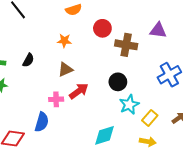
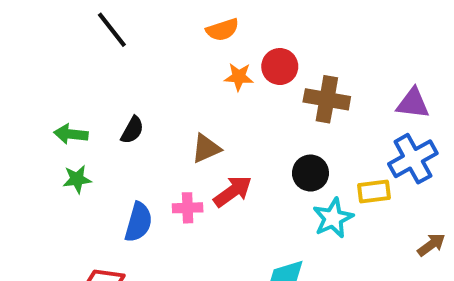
purple triangle: (158, 30) -> (413, 103), moved
orange star: (64, 41) -> (239, 77), moved
yellow rectangle: (150, 118) -> (374, 191), moved, turned 42
blue semicircle: (42, 122) -> (138, 222), moved

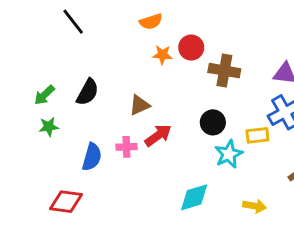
black semicircle: (132, 130) -> (88, 92), size x1.4
green arrow: (71, 134) -> (44, 95), turned -50

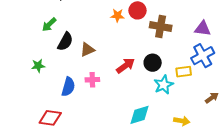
green arrow: (44, 95) -> (49, 25), moved
brown triangle: (139, 105) -> (87, 50), moved
red arrow: (158, 135) -> (125, 66), moved

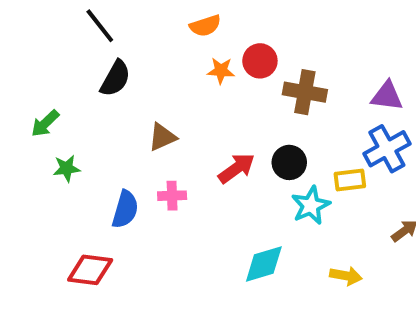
green arrow: (49, 25) -> (45, 123), moved
black semicircle: (65, 42) -> (115, 78), moved

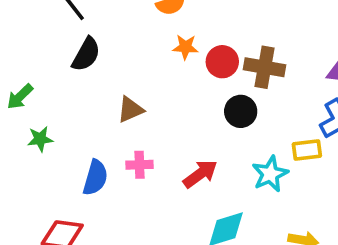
red circle: (260, 61) -> (222, 62), moved
black circle: (289, 162) -> (241, 111), moved
red arrow: (237, 168) -> (200, 174), moved

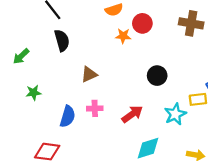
black semicircle: (86, 54) -> (62, 40), turned -45
red circle: (222, 62) -> (142, 23), moved
brown cross: (265, 67) -> (191, 23), moved
green arrow: (20, 97) -> (21, 56), moved

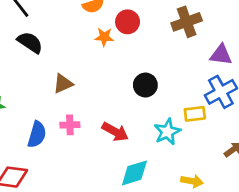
brown cross: (191, 23) -> (187, 22), turned -30
black semicircle: (62, 40) -> (30, 42), turned -40
red arrow: (132, 114) -> (115, 132), turned 65

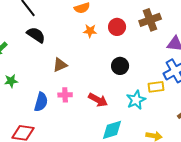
red circle: (128, 22) -> (117, 27), moved

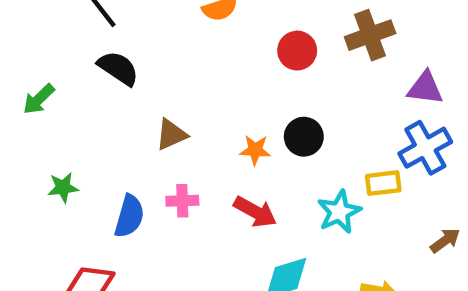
orange star: (90, 31) -> (255, 150), moved
green star: (11, 81) -> (63, 187), moved

